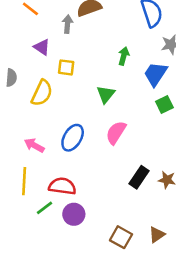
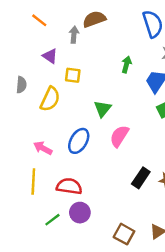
green triangle: (106, 94) -> (103, 109), moved
green line: (44, 208) -> (52, 220), moved

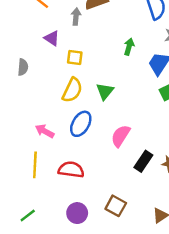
yellow semicircle: (50, 99) -> (72, 90), moved
pink semicircle: (119, 136) -> (121, 136), moved
purple circle: (80, 213) -> (77, 213), moved
green line: (52, 220) -> (28, 215), moved
brown square: (124, 234) -> (116, 206), moved

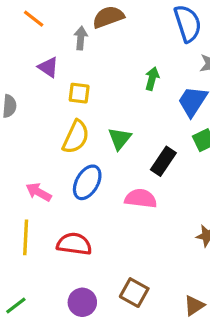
pink semicircle: (121, 136) -> (141, 199), turned 65
black rectangle: (143, 161) -> (163, 161), moved

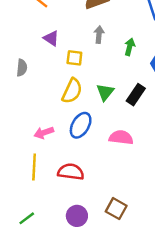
gray arrow: (81, 38) -> (99, 35), moved
black rectangle: (163, 161) -> (136, 95), moved
pink arrow: (39, 192) -> (44, 133), turned -48

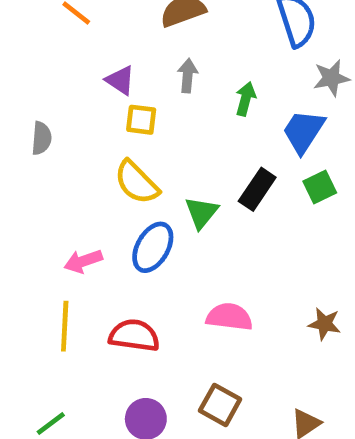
purple triangle: (51, 38) -> (120, 80), moved
yellow semicircle: (72, 91) -> (137, 182), turned 110
green triangle: (105, 92) -> (202, 212), moved
pink semicircle: (121, 137) -> (229, 317), moved

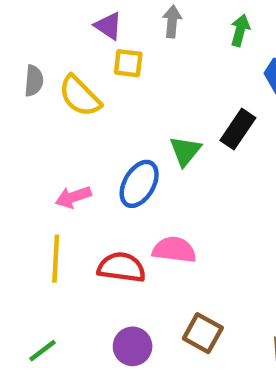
green arrow: (246, 99) -> (240, 30), moved
yellow semicircle: (137, 182) -> (80, 96), moved
pink semicircle: (229, 317) -> (174, 250), moved

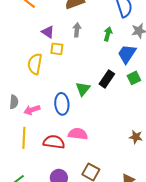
gray semicircle: (34, 81) -> (14, 102), moved
yellow semicircle: (80, 96) -> (35, 64), turned 55
blue ellipse: (139, 184) -> (62, 104), turned -35

